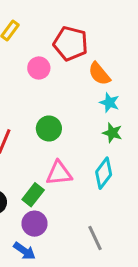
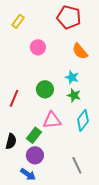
red pentagon: (71, 44) -> (69, 17), moved
cyan star: (109, 103) -> (72, 77), moved
green star: (112, 133) -> (74, 95), moved

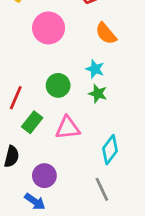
pink circle: (38, 47) -> (49, 28), size x1.5
cyan diamond: (83, 120) -> (110, 150), moved
green rectangle: (34, 135) -> (32, 122), moved

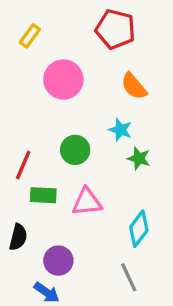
green star: (98, 94) -> (139, 158), moved
green rectangle: (32, 122) -> (43, 195), turned 55

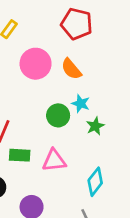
orange semicircle: (134, 86) -> (71, 69), moved
green circle: (75, 150) -> (58, 115), moved
green star: (139, 158) -> (95, 126), turned 30

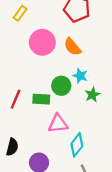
green rectangle: (20, 155) -> (41, 99), moved
cyan diamond: (95, 182) -> (77, 145), moved

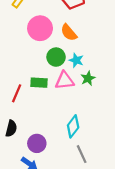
green circle: (61, 86) -> (56, 57), moved
red line: (16, 99) -> (17, 93), moved
pink triangle: (58, 124) -> (65, 80), moved

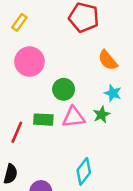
pink circle: (40, 28) -> (29, 62), moved
orange semicircle: (69, 32) -> (108, 60), moved
cyan star: (76, 60) -> (113, 93), moved

